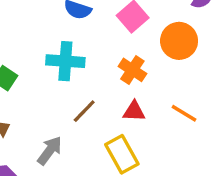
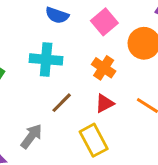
red triangle: (134, 111) -> (105, 103), turned -30

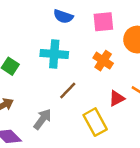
pink square: (104, 22) -> (103, 22), turned 35
red triangle: (105, 103) -> (117, 98), moved

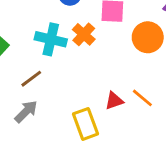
orange cross: (103, 61) -> (84, 34), moved
brown line: (68, 90) -> (31, 79), moved

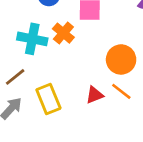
orange circle: (148, 37) -> (121, 59), moved
yellow rectangle: (86, 124) -> (48, 99), moved

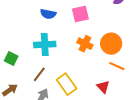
orange cross: (63, 33) -> (85, 44), moved
red triangle: (95, 95) -> (103, 87), moved, turned -40

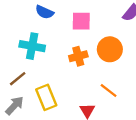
orange cross: (85, 44) -> (78, 56), turned 35
orange circle: (111, 44) -> (110, 49), moved

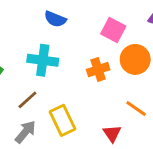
pink square: (81, 21) -> (113, 30), moved, turned 30

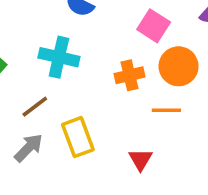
orange line: (136, 108) -> (166, 110), moved, turned -40

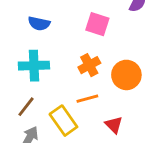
orange circle: (179, 66) -> (126, 75), moved
orange line: (166, 110) -> (87, 99), moved

